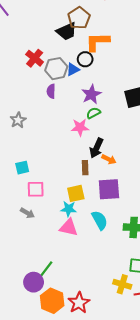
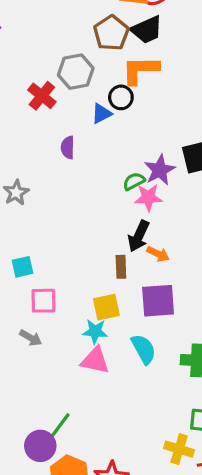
black trapezoid: (67, 31) -> (147, 30), moved
gray hexagon: (56, 69) -> (76, 72), moved
purple star: (91, 94) -> (160, 170), moved
pink star: (80, 127) -> (148, 197), moved

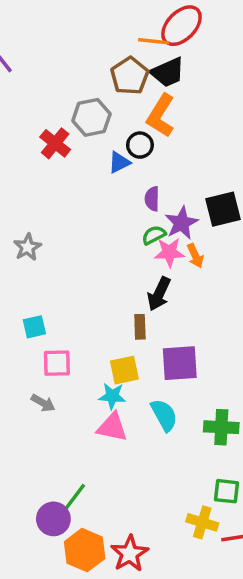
orange L-shape: (140, 70) -> (161, 116), turned -57
purple semicircle: (68, 147) -> (152, 199), moved
orange arrow: (158, 254) -> (195, 256), moved, turned 40

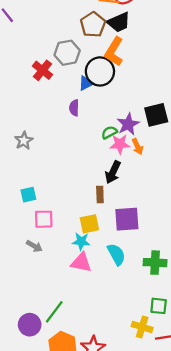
black circle: (140, 145) -> (100, 71), size x1.6
purple semicircle: (152, 199) -> (74, 108), moved
purple circle: (53, 519) -> (30, 325), moved

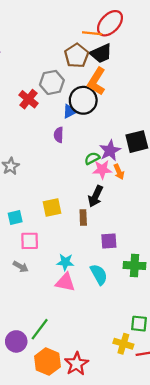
purple square: (127, 219) -> (109, 241), size x0.7
yellow square: (89, 224) -> (52, 207), moved
green cross: (155, 263) -> (135, 266), moved

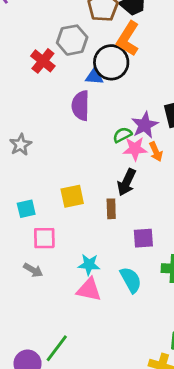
blue triangle: (70, 111) -> (94, 76), turned 32
purple semicircle: (59, 135) -> (81, 106), size x1.5

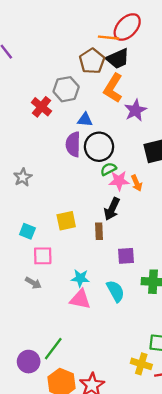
black circle: (111, 62) -> (99, 147), moved
purple star: (145, 125) -> (135, 110), moved
cyan square: (26, 209) -> (27, 231), turned 35

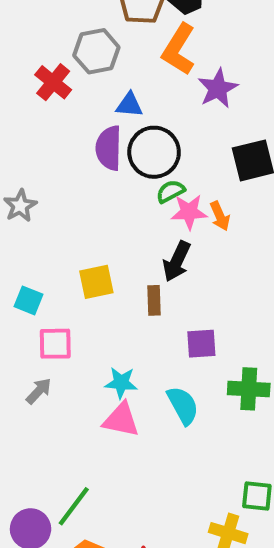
gray arrow: (33, 283) -> (39, 391), turned -77

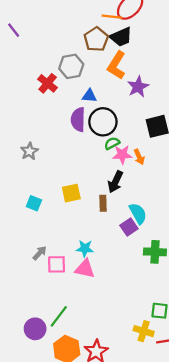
pink square: (55, 344) -> (57, 264), moved
purple square: (201, 344) -> (129, 227), turned -30
cyan semicircle: (183, 405) -> (138, 213), moved

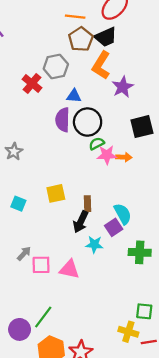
orange line: (112, 17) -> (75, 17), moved
orange arrow: (139, 157) -> (124, 157), turned -63
black arrow: (115, 182) -> (81, 222), moved
cyan star: (85, 248) -> (94, 244), moved

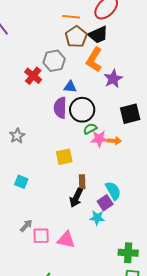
yellow square: (56, 193) -> (64, 157), moved
cyan star: (94, 244) -> (97, 218), moved
green cross: (140, 252) -> (128, 253), moved

